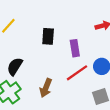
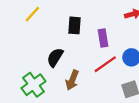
black semicircle: (15, 66) -> (55, 57), moved

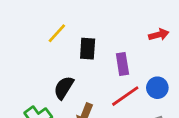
yellow line: (32, 14) -> (57, 33), moved

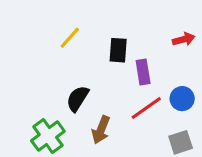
black rectangle: (88, 49) -> (118, 50), moved

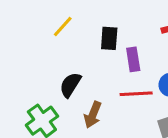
red line: (146, 108) -> (136, 94), turned 32

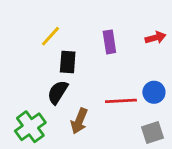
black rectangle: (109, 38) -> (68, 62), moved
purple rectangle: (133, 59) -> (109, 42), moved

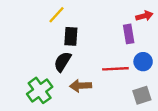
purple rectangle: (109, 42) -> (129, 34), moved
brown arrow: (79, 121) -> (81, 86), turned 65

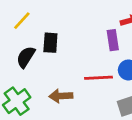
yellow line: (57, 15) -> (22, 21), moved
black semicircle: (63, 62) -> (26, 57), moved

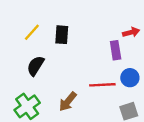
black rectangle: (50, 43) -> (62, 35), moved
brown arrow: (61, 96) -> (68, 102), turned -48

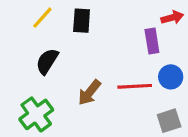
brown arrow: (68, 102) -> (89, 93), moved

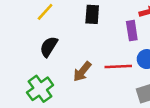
black rectangle: (82, 21) -> (92, 14), moved

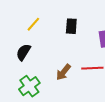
black semicircle: (49, 47) -> (23, 52), moved

